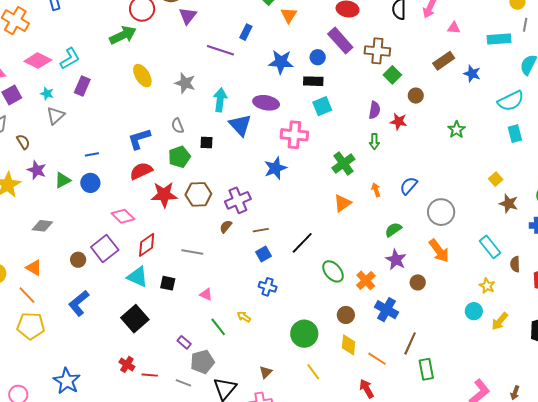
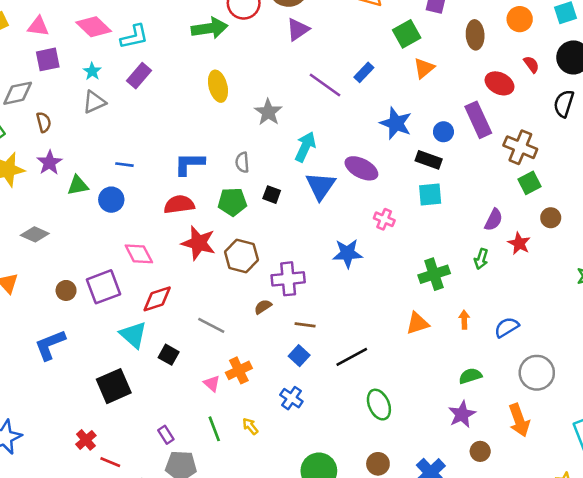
pink cross: (294, 135) -> (384, 219), size x0.6
blue square: (263, 254) -> (299, 356), turned -35
orange cross: (366, 280) -> (239, 370), moved

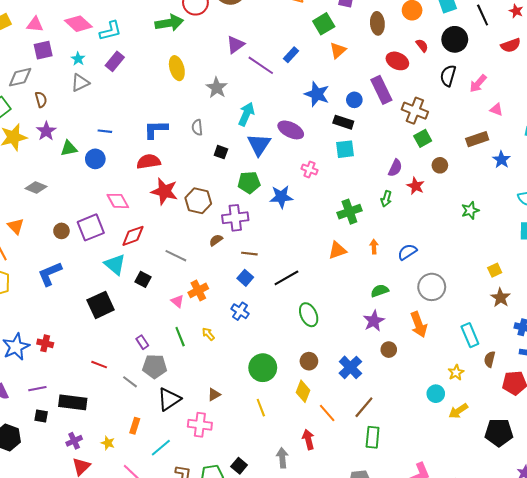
purple triangle: (298, 29) -> (236, 45), moved
green pentagon: (232, 202) -> (249, 182), moved
red cross: (86, 440) -> (45, 343), moved, turned -35

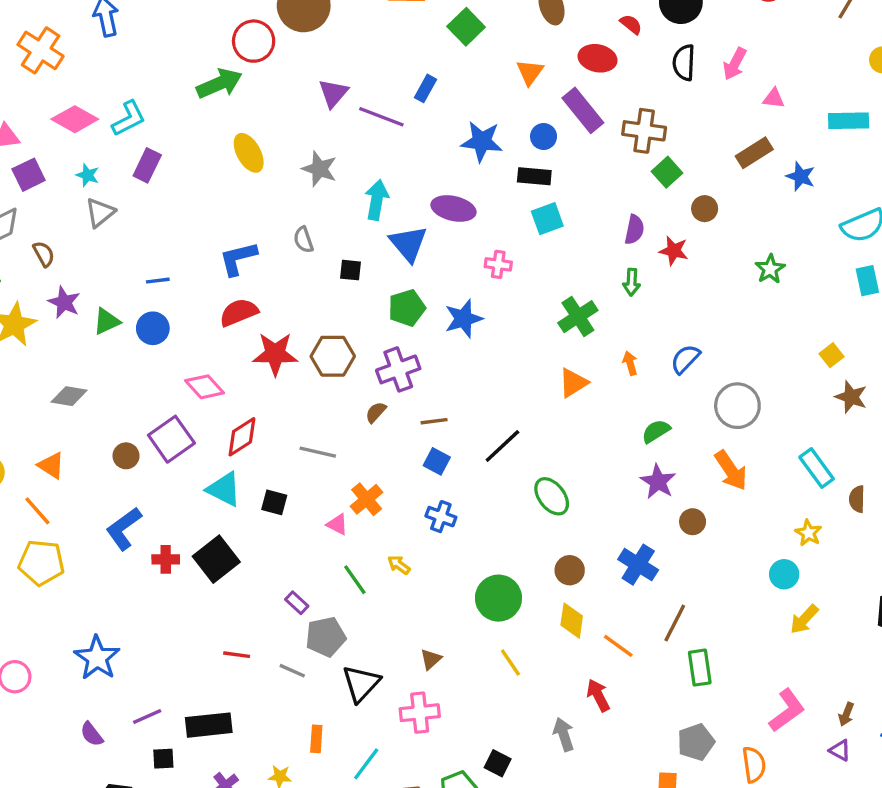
orange triangle: (338, 50) -> (530, 72), moved
red cross: (45, 343) -> (166, 559), moved
yellow arrow: (458, 411) -> (804, 619), moved

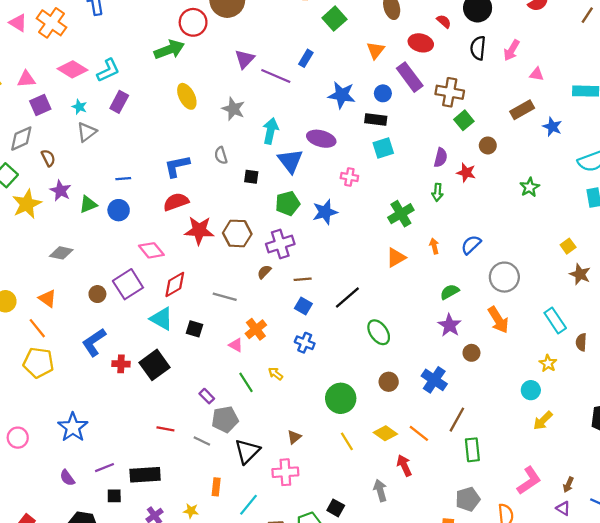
yellow diamond: (572, 621) -> (385, 433), moved, turned -65

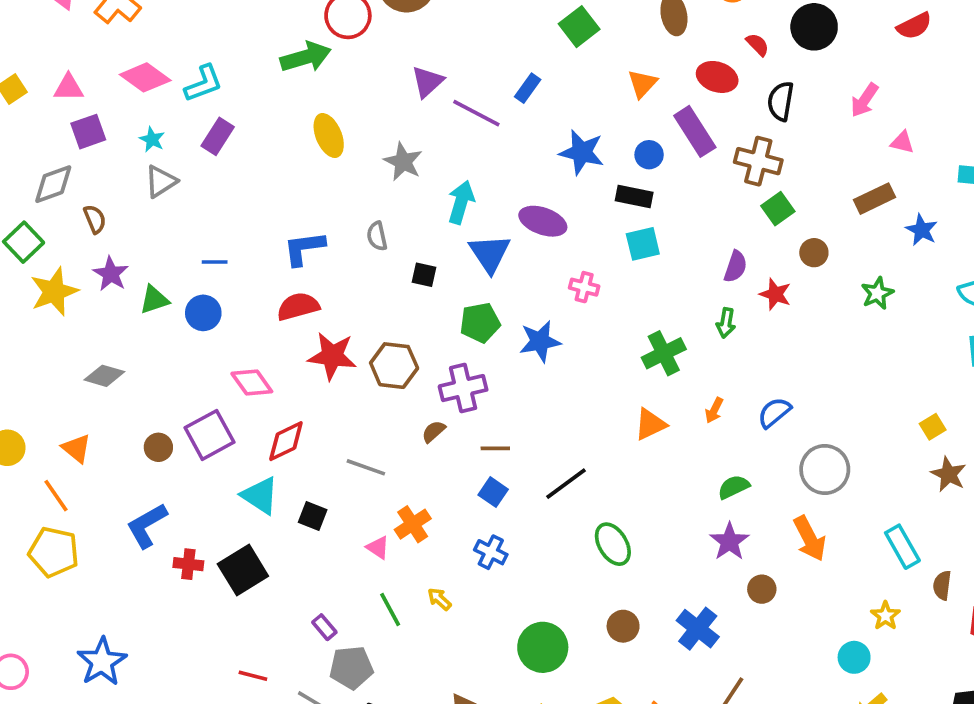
black semicircle: (478, 48) -> (781, 101), moved
green star: (530, 187) -> (877, 293), moved
orange arrow: (434, 246) -> (714, 410), turned -144

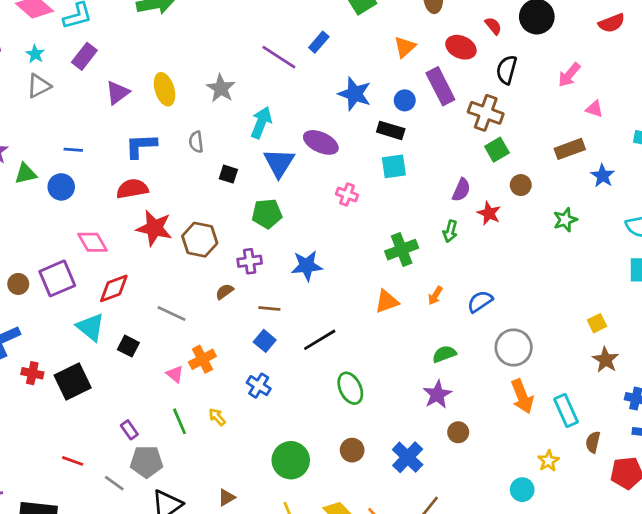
purple triangle: (427, 82) -> (118, 93), moved
yellow ellipse: (329, 136) -> (165, 89), moved
blue star: (540, 341) -> (307, 266), moved
purple cross: (463, 388) -> (250, 261), size x0.7
orange arrow: (810, 539) -> (522, 396), moved

